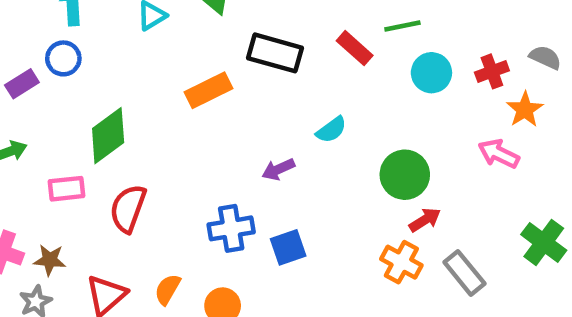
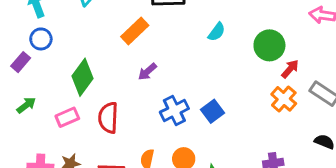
purple arrow: (278, 169) -> (147, 72), moved
orange cross: (401, 262) -> (284, 99), turned 30

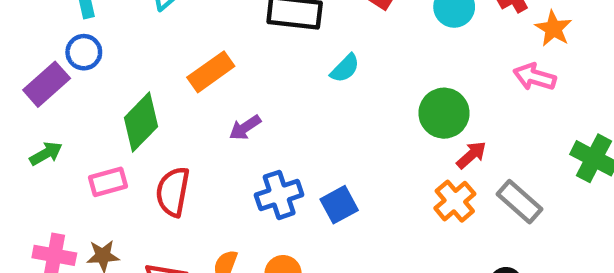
orange rectangle: (135, 31) -> (211, 72), moved
cyan semicircle: (217, 32) -> (345, 68), moved
purple rectangle: (21, 62) -> (47, 84), size x1.4

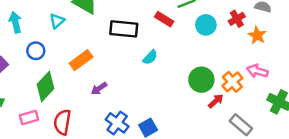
blue circle: (84, 52) -> (36, 51), moved
pink arrow: (534, 77) -> (257, 71), moved
blue cross: (279, 195) -> (117, 123), turned -35
orange cross: (455, 201) -> (232, 82), moved

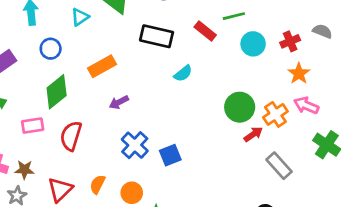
orange star: (257, 35) -> (299, 73), moved

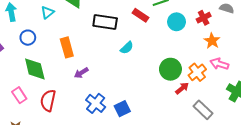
orange rectangle: (102, 66) -> (67, 47), turned -72
green diamond: (57, 92) -> (35, 69), turned -60
pink rectangle: (33, 126) -> (19, 95), turned 70

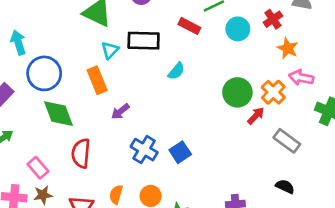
cyan triangle: (47, 12) -> (110, 50), moved
blue circle: (28, 38) -> (44, 73), size x1.6
pink rectangle: (19, 95) -> (38, 168), moved

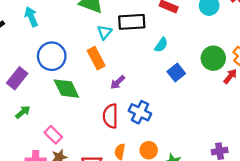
cyan arrow: (18, 42) -> (31, 17), moved
blue square: (180, 152) -> (176, 72), moved
red semicircle: (81, 153) -> (110, 116), moved

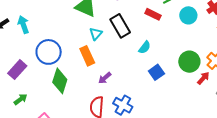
cyan arrow: (31, 17) -> (23, 25), moved
black rectangle: (132, 22) -> (120, 26), turned 60
green diamond: (66, 89) -> (60, 81), turned 40

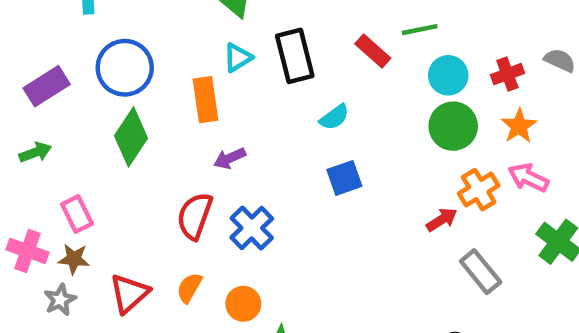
green circle: (189, 62) -> (453, 126), moved

